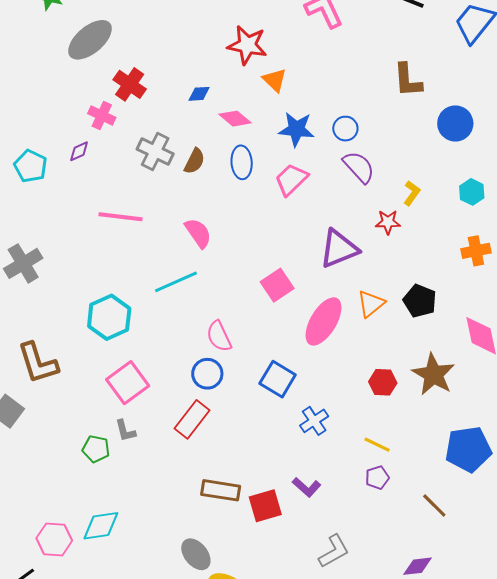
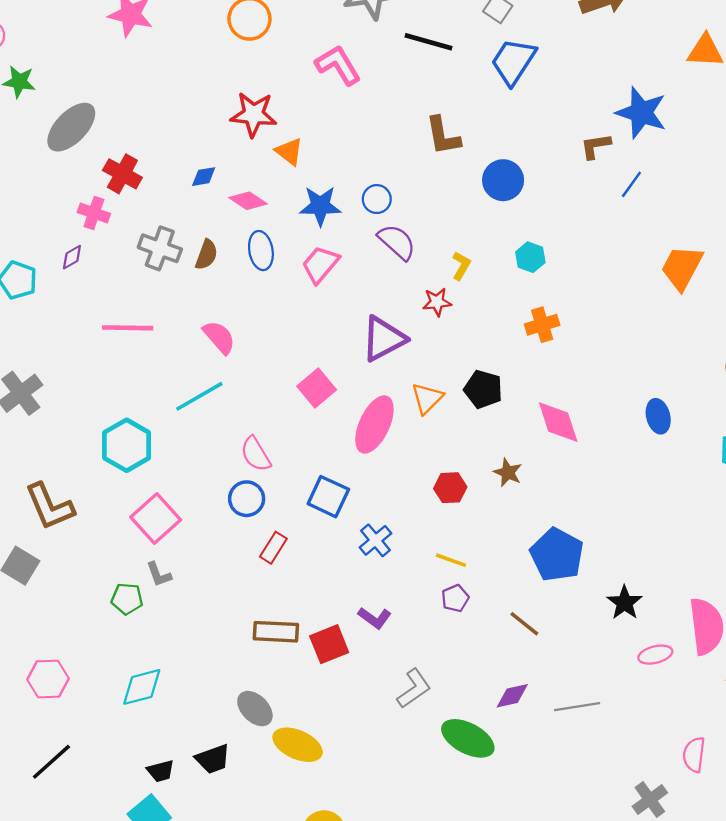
brown star: (433, 374) -> (508, 473), size x0.6
red rectangle: (192, 419) -> (273, 548), moved, size x0.7
blue pentagon: (468, 449) -> (557, 555), turned -30
pink hexagon: (54, 539) -> (48, 679), moved

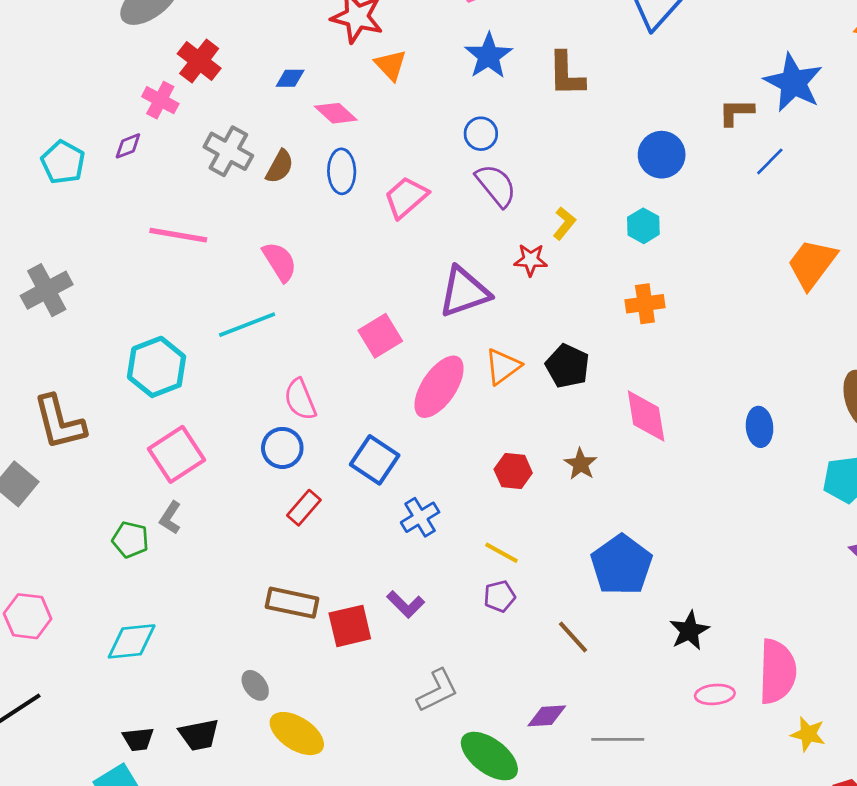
blue circle: (503, 180) -> (662, 155), moved
blue star: (320, 206) -> (489, 56), moved, turned 30
gray L-shape: (159, 574) -> (170, 518), turned 44
gray ellipse: (255, 709) -> (255, 685), size x0.7

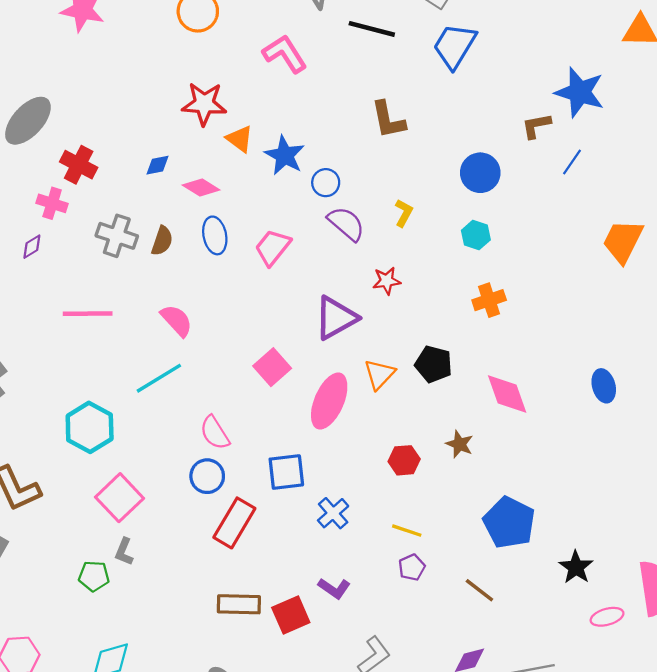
blue star: (489, 56) -> (285, 155), moved
yellow L-shape: (564, 223) -> (404, 213), moved
blue square: (375, 460) -> (286, 472), turned -30
red rectangle: (304, 508) -> (234, 523), size x1.6

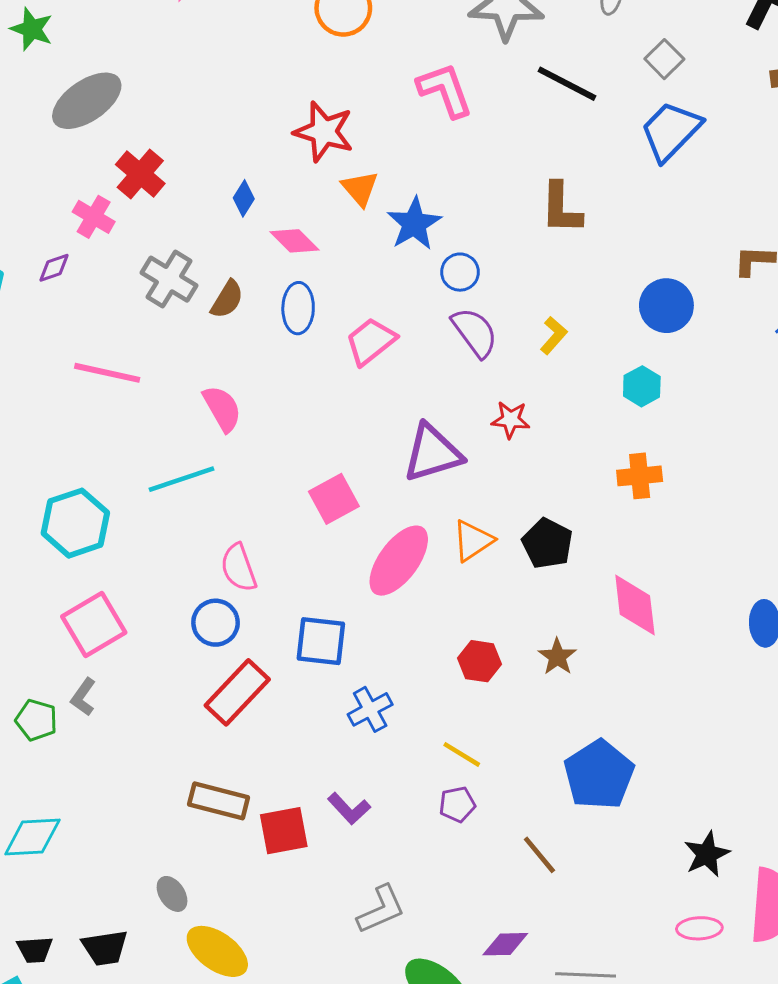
blue diamond: (157, 165) -> (244, 198), turned -60
black star: (576, 567) -> (707, 854), moved

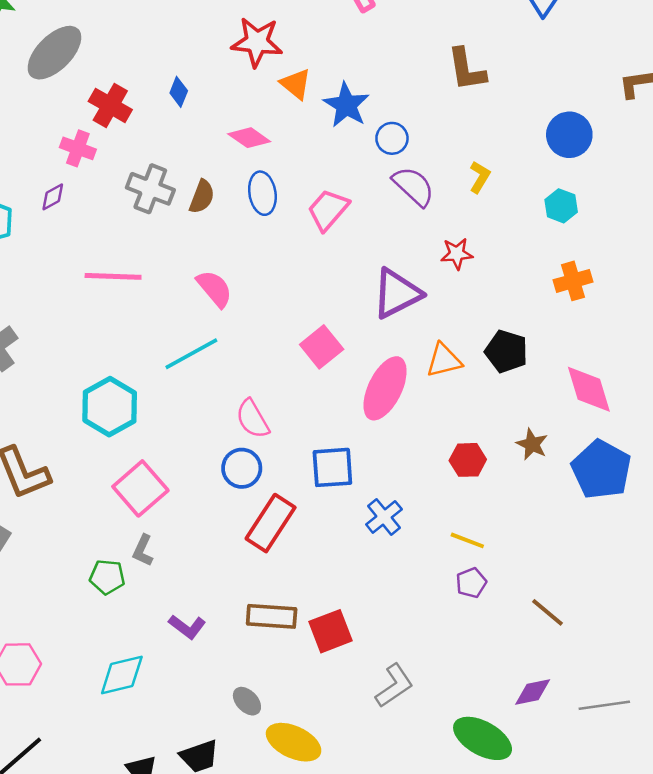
blue diamond: (244, 198) -> (179, 92), moved
orange triangle: (473, 541) -> (444, 360), turned 30
blue pentagon: (599, 775) -> (601, 469), moved
purple L-shape: (349, 809) -> (187, 627), moved
gray L-shape: (381, 909) -> (394, 686), moved

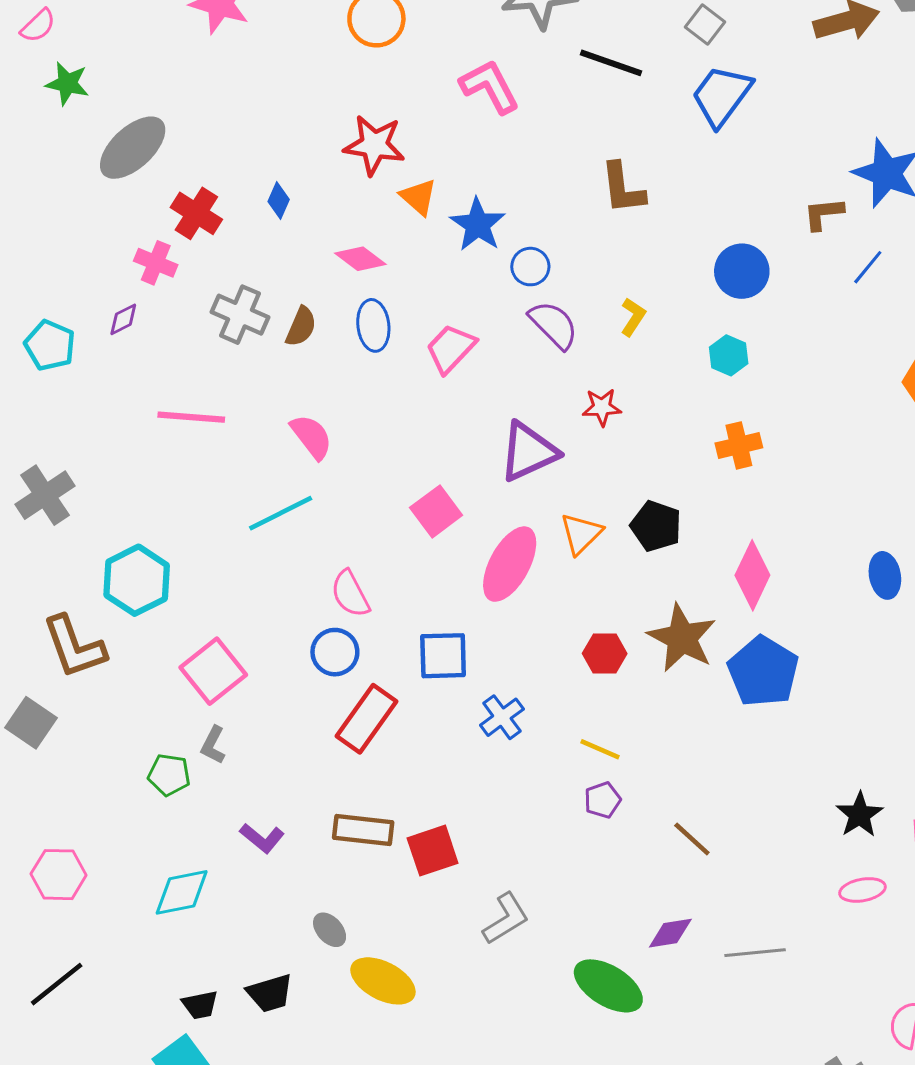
orange triangle: (444, 360) -> (581, 534), turned -33
pink diamond: (589, 389) -> (752, 575), turned 40
cyan hexagon: (110, 407) -> (137, 580), moved
brown star: (532, 444) -> (682, 638), size x1.8

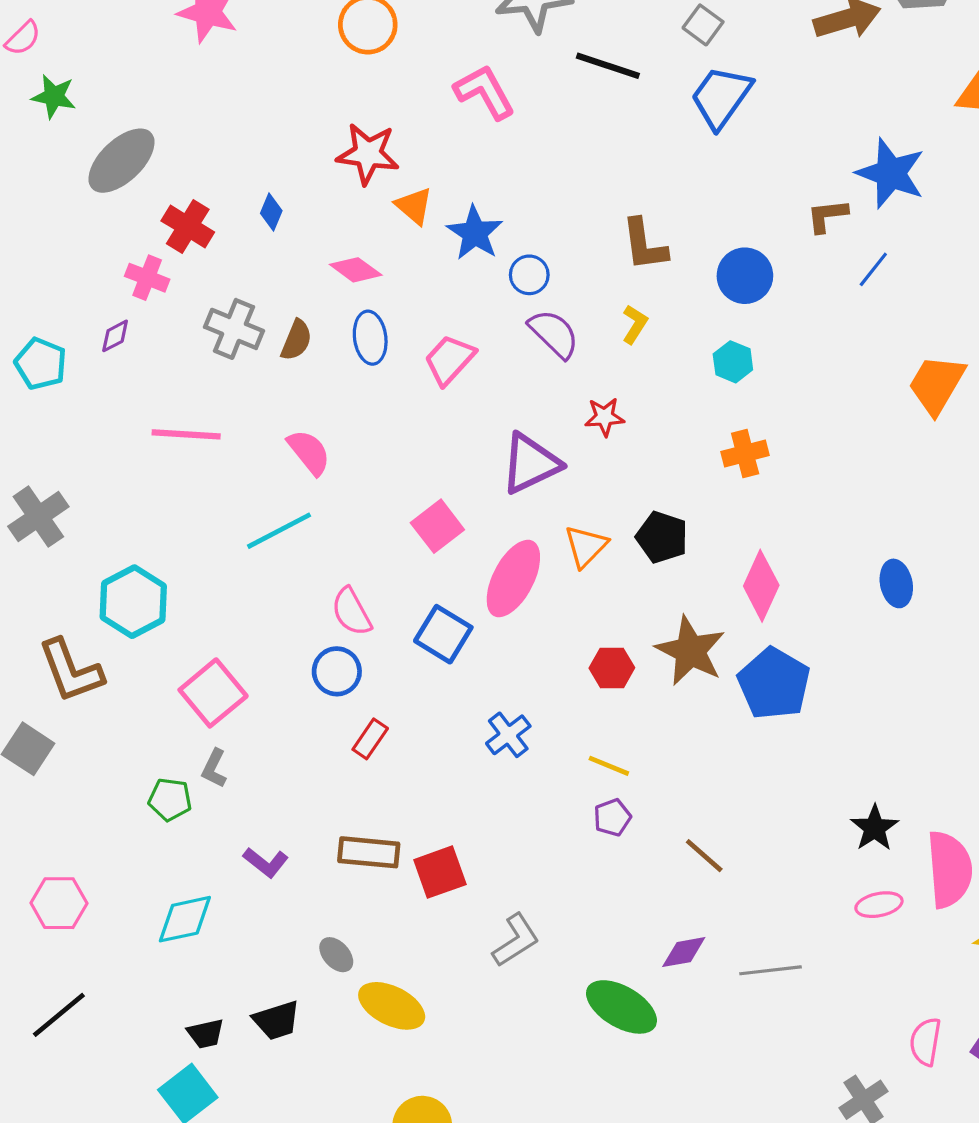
brown L-shape: (623, 188) -> (644, 245), moved
blue square: (443, 656) -> (443, 634), moved, turned 34
red rectangle: (367, 719) -> (370, 739), size x0.6

